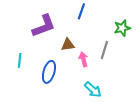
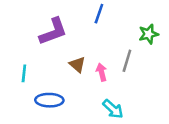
brown triangle: (68, 45) -> (77, 65), moved, turned 48
blue ellipse: (49, 72) -> (49, 100), moved, turned 75

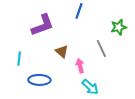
gray line: (127, 61) -> (101, 48), turned -42
pink arrow: (101, 72) -> (80, 66), moved

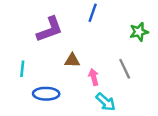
gray line: (101, 48) -> (125, 69), moved
brown triangle: (62, 52) -> (72, 60), turned -40

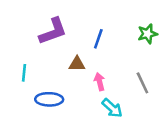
blue line: (93, 13) -> (98, 39), moved
gray line: (125, 69) -> (142, 83), moved

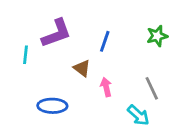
brown triangle: (77, 64) -> (82, 68), turned 36
cyan line: (24, 73) -> (26, 55), moved
cyan arrow: (112, 108) -> (138, 115), moved

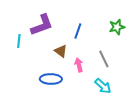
gray line: (152, 88) -> (104, 59), moved
blue ellipse: (52, 106) -> (51, 79), moved

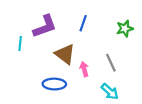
blue line: (78, 31) -> (83, 23), moved
brown triangle: (61, 51) -> (65, 54), size x1.5

